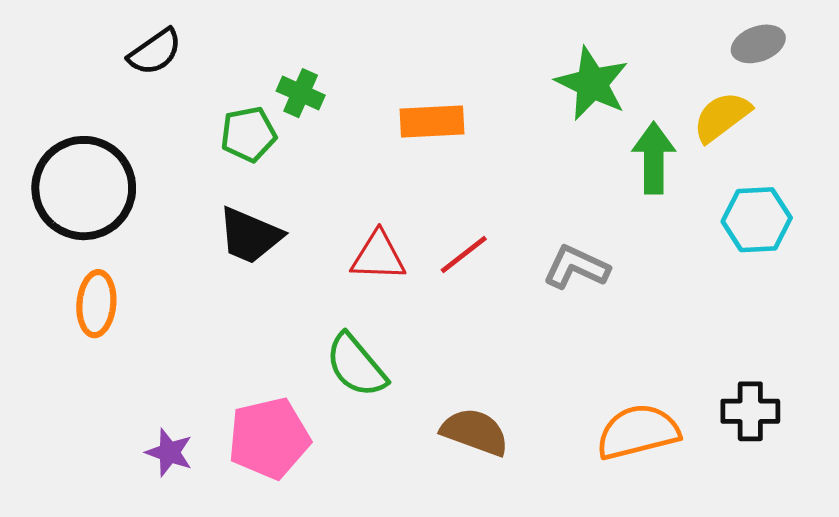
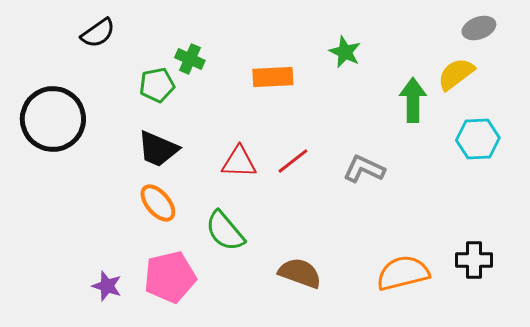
green star: (592, 84) -> (345, 52), moved, size x0.7
orange ellipse: (96, 304) -> (158, 203), moved, turned -45

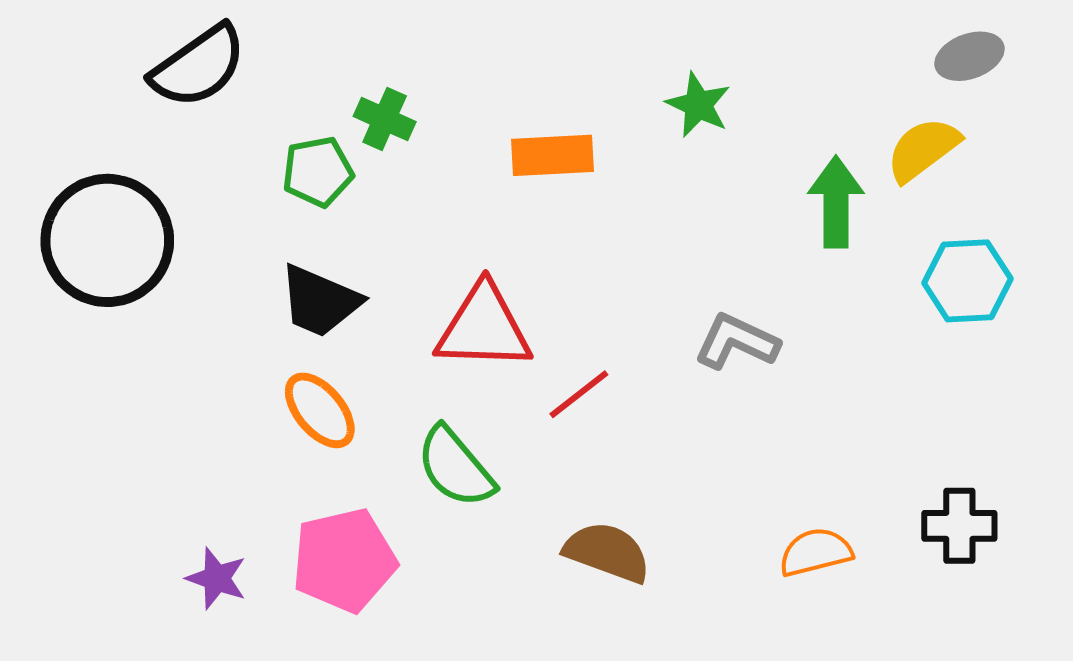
black semicircle: (98, 33) -> (198, 66), size x1.4
red line: (293, 161) -> (579, 394), moved
red triangle: (239, 162) -> (484, 327), size x1.4
orange semicircle: (403, 273) -> (816, 552), size x0.7

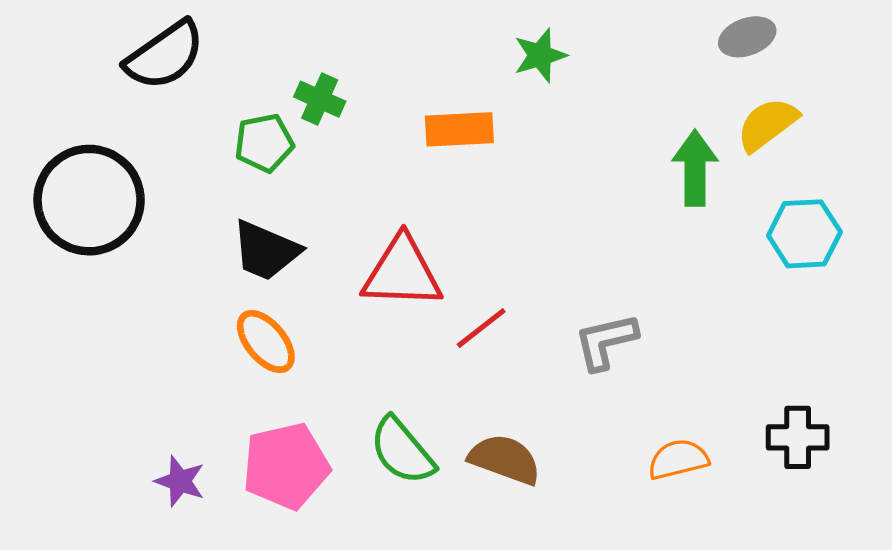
gray ellipse: (969, 56) -> (747, 37), moved
green star: (698, 105) -> (540, 55), moved, turned 30
gray L-shape: (737, 342) -> (606, 341), moved, turned -38
green semicircle: (455, 467) -> (402, 451), moved

